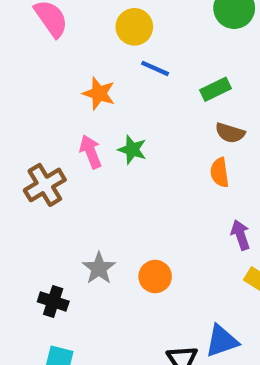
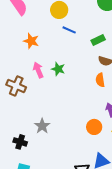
orange star: (99, 93) -> (31, 41), moved
brown cross: (45, 185) -> (16, 86), turned -36
orange circle: (155, 277) -> (94, 127), moved

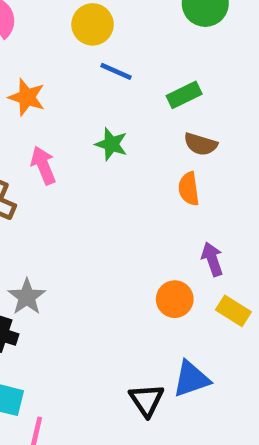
green star: (58, 69) -> (111, 144), moved
gray star: (42, 126) -> (27, 297), moved

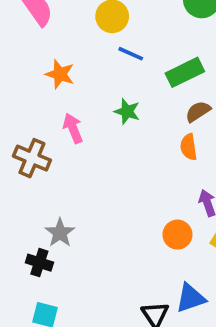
green rectangle: (184, 95) -> (185, 72), size x1.4
brown semicircle: (201, 144) -> (198, 111), turned 130

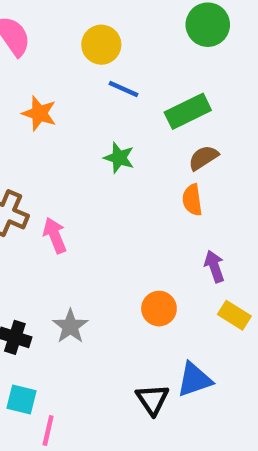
pink arrow: (73, 128) -> (55, 235), moved
gray star: (60, 233) -> (70, 326), moved
orange circle: (177, 235) -> (159, 309), moved

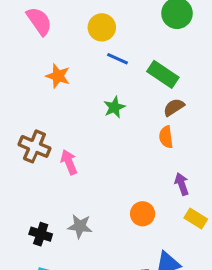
green rectangle: (188, 111) -> (163, 74), turned 60
green star: (119, 158) -> (114, 107), turned 30
gray star: (70, 326) -> (80, 226), turned -30

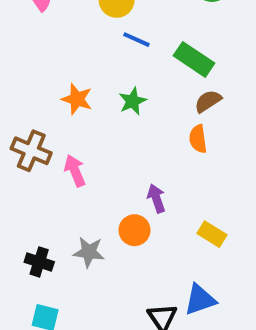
orange star: (58, 76) -> (77, 99), moved
purple arrow: (182, 184) -> (156, 198), moved
orange circle: (143, 214) -> (134, 230), moved
yellow rectangle: (196, 218) -> (212, 234), moved

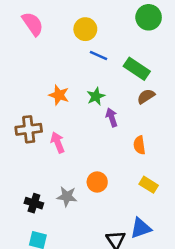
orange semicircle: (198, 139) -> (139, 145), moved
brown cross: (31, 151) -> (29, 129), turned -30
purple arrow: (156, 198) -> (112, 117), moved

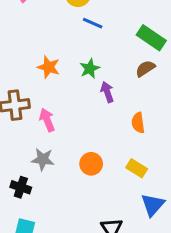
green rectangle: (137, 69) -> (151, 38), moved
yellow rectangle: (149, 185) -> (137, 168), moved
gray star: (67, 197) -> (43, 159), moved
blue triangle: (141, 228) -> (153, 205), moved, turned -30

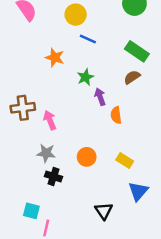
orange star: (49, 67) -> (55, 57), moved
orange semicircle: (138, 123) -> (116, 115), moved
black cross: (21, 187) -> (53, 177), moved

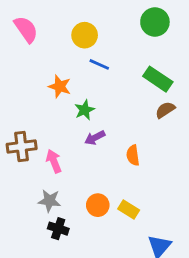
green star: (85, 77) -> (85, 110), moved
brown semicircle: (132, 77) -> (165, 110), moved
purple arrow: (100, 97) -> (95, 138), moved, turned -98
yellow rectangle: (125, 161) -> (129, 210), moved

